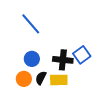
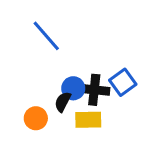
blue circle: (32, 59) -> (73, 88), moved
black semicircle: (41, 78) -> (63, 102), moved

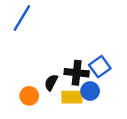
blue line: (46, 36) -> (22, 18), moved, turned 72
blue circle: (73, 88) -> (90, 91), moved

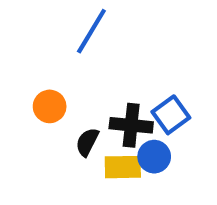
blue line: (22, 18) -> (91, 31), moved
orange circle: (29, 96) -> (50, 106), moved

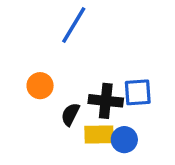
blue square: (171, 115) -> (138, 92), turned 32
blue circle: (154, 157) -> (124, 140), moved

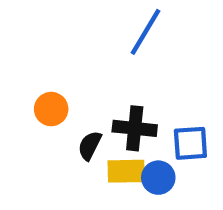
blue line: (74, 25) -> (145, 32), moved
blue square: (138, 92) -> (190, 143), moved

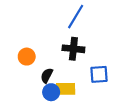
black cross: (135, 128) -> (73, 49), moved
blue circle: (158, 178) -> (51, 92), moved

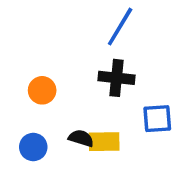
black semicircle: (47, 76) -> (81, 138), moved, turned 80
blue circle: (51, 92) -> (33, 147), moved

